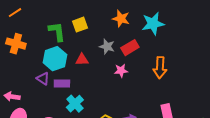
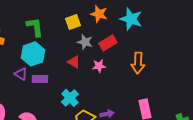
cyan star: (153, 24) -> (131, 19), turned 30
yellow square: (80, 25) -> (73, 22), moved
red triangle: (82, 60) -> (74, 62), moved, turned 32
cyan cross: (75, 104) -> (70, 98), moved

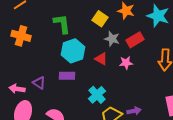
yellow square: (73, 22) -> (100, 19), turned -35
cyan hexagon: (33, 54) -> (73, 51), moved
purple triangle: (21, 74) -> (39, 83), moved

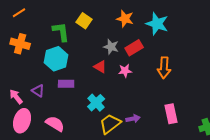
yellow square: (100, 19) -> (84, 21), moved
cyan hexagon: (73, 51) -> (56, 59), moved
pink arrow: (17, 89) -> (16, 97), turned 42

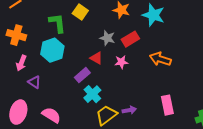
orange arrow: (164, 68) -> (160, 59), turned 105
purple rectangle: (66, 84) -> (82, 75), moved, turned -42
pink arrow: (16, 97) -> (21, 63), moved, turned -119

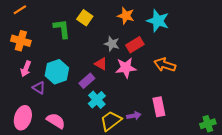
cyan hexagon: (52, 50) -> (57, 72), moved
pink star: (121, 62) -> (126, 68), size x1.5
pink rectangle: (167, 105) -> (159, 107), moved

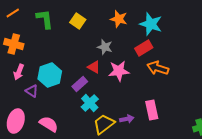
green L-shape: (62, 29) -> (45, 19), moved
red rectangle: (135, 45) -> (144, 48), moved

